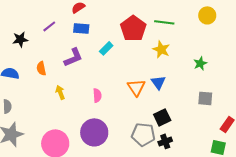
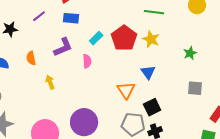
red pentagon: (133, 28) -> (124, 38), moved
orange triangle: (136, 87) -> (126, 90), moved
pink semicircle: (97, 95) -> (87, 61), moved

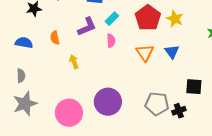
cyan rectangle: (96, 38) -> (112, 19), moved
orange triangle: (126, 90) -> (145, 53), moved
black square: (152, 107) -> (194, 87), moved, turned 30

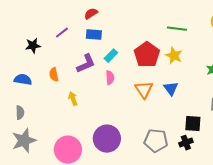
black cross: (179, 111) -> (186, 143), moved

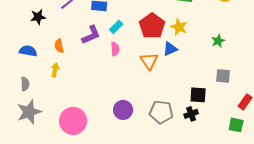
blue triangle: (171, 89) -> (170, 49), moved, turned 42
yellow arrow: (73, 99) -> (55, 70), moved, turned 32
purple circle: (107, 139) -> (123, 110), moved, size x0.7

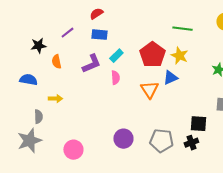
orange semicircle: (59, 46) -> (56, 62), moved
yellow arrow: (55, 70) -> (55, 99), turned 80
gray semicircle: (25, 84) -> (38, 117), moved
pink circle: (73, 121) -> (73, 150), size x0.7

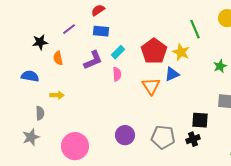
green line: (182, 29) -> (195, 29), moved, turned 60
gray star: (29, 141) -> (31, 137), size x0.7
pink circle: (73, 150) -> (75, 146), size x1.4

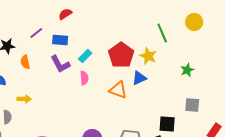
blue rectangle: (101, 31) -> (60, 40), moved
purple L-shape: (93, 60) -> (60, 64), turned 85
orange triangle: (151, 86) -> (118, 90), turned -36

